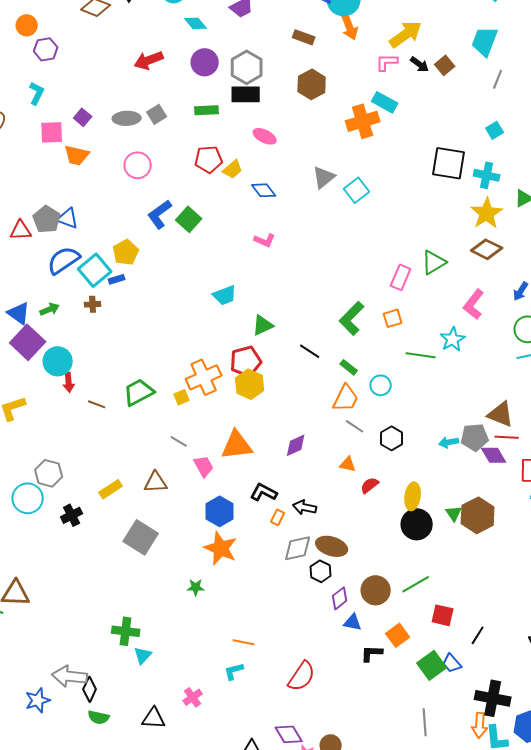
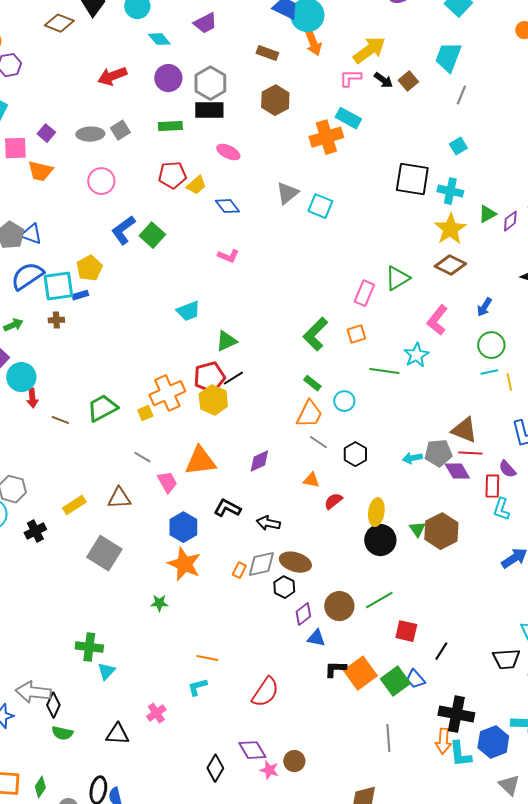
cyan square: (357, 190) -> (320, 206), turned -30
cyan square: (95, 270) -> (58, 286), turned 32
black line: (310, 351) -> (233, 378), moved, turned -65
orange rectangle: (278, 517) -> (239, 570), moved
orange square: (398, 635) -> (360, 673), moved, size x1.4

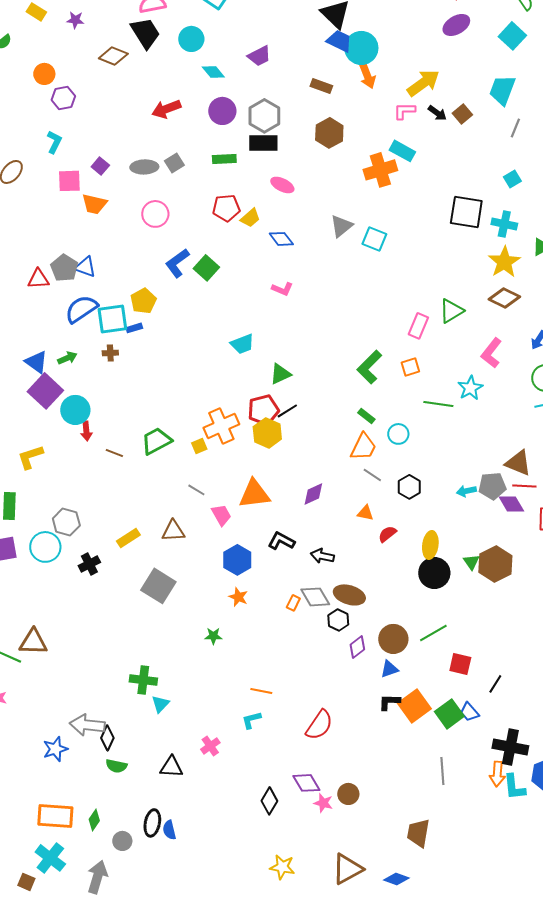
orange star: (184, 564) -> (238, 597), size x0.6
gray diamond: (261, 564) -> (315, 597), turned 72
blue triangle: (316, 638) -> (389, 669), moved, turned -30

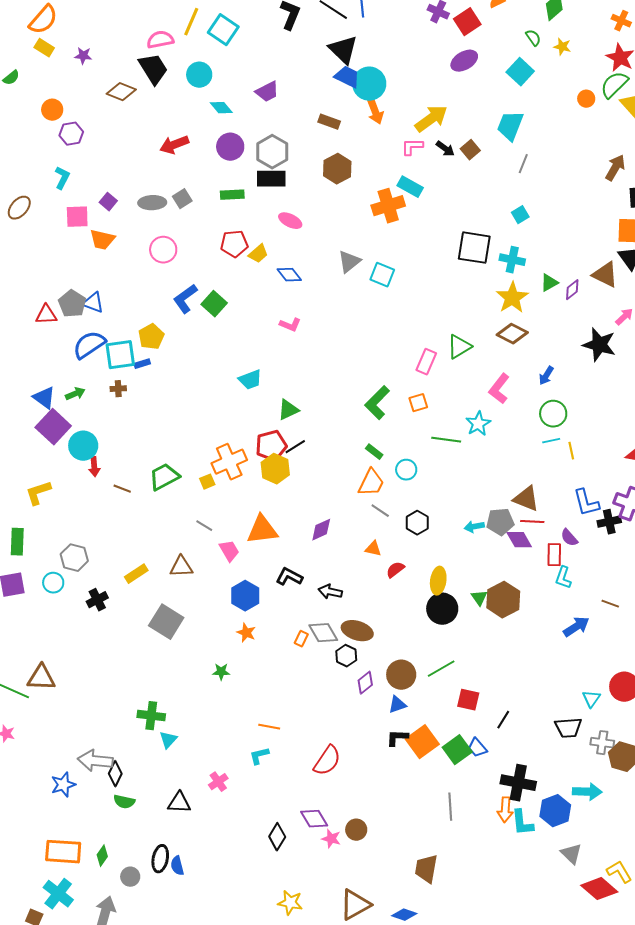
cyan circle: (45, 547) -> (53, 583), size x0.7

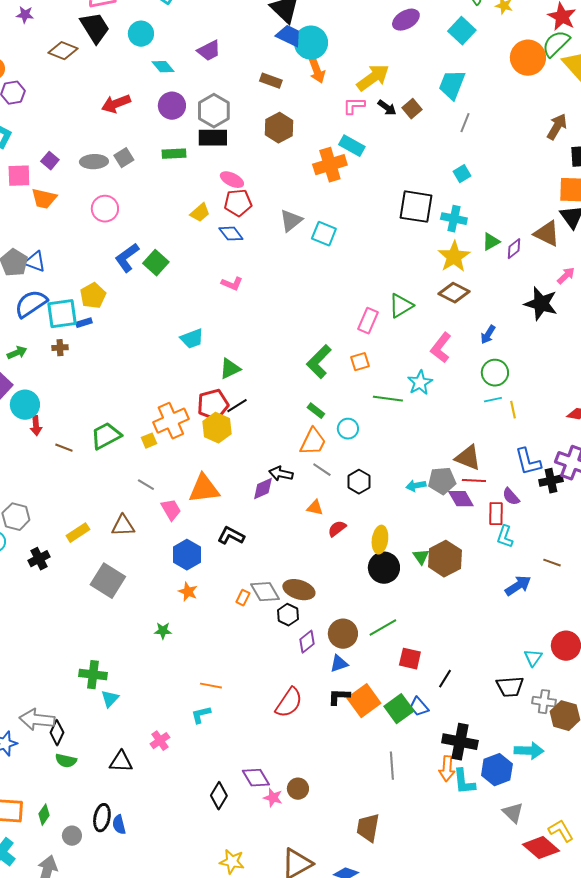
orange circle: (586, 99) -> (528, 58), size x2.0
red pentagon: (234, 244) -> (238, 203), moved
black arrow: (330, 592) -> (281, 474), moved
red semicircle: (327, 761) -> (289, 703), moved

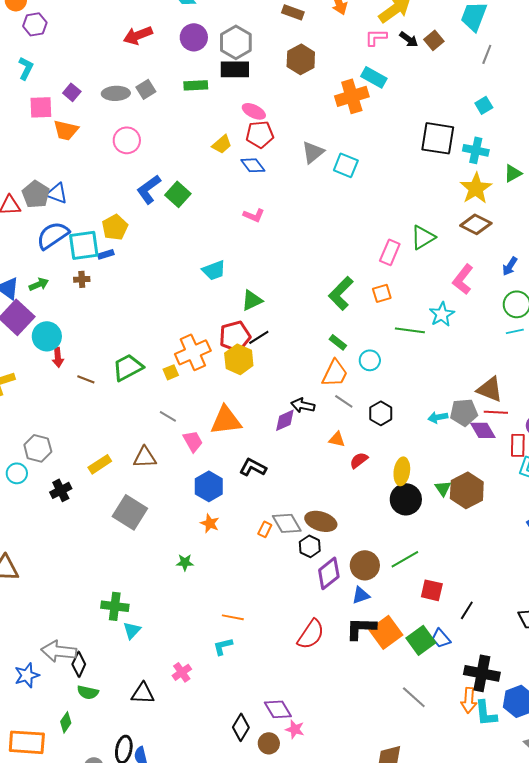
purple diamond: (307, 642) -> (329, 573), size x1.4
black L-shape: (339, 697) -> (361, 628), size x1.4
gray line: (392, 766) -> (414, 697), turned -44
brown circle: (298, 789) -> (269, 743), moved
green diamond: (44, 815) -> (66, 722), moved

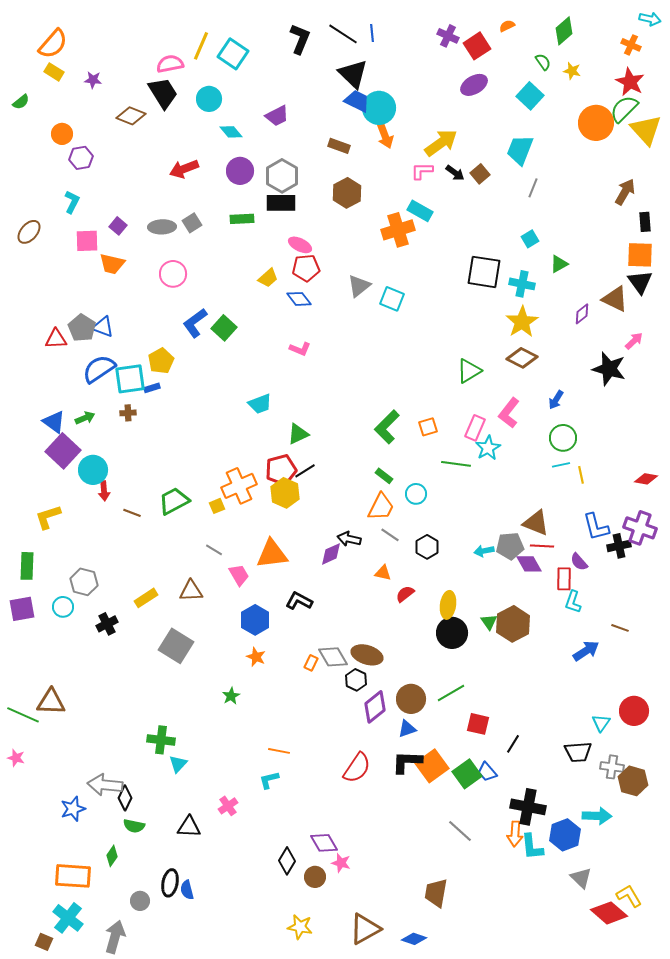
green triangle: (513, 173) -> (559, 264), moved
pink rectangle: (390, 252) -> (475, 428), moved
green star: (185, 562) -> (231, 696), turned -30

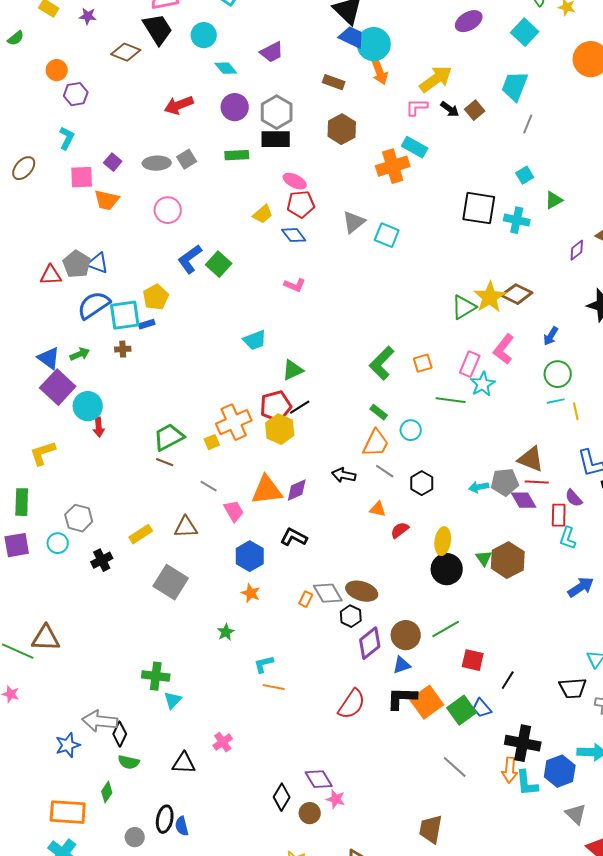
yellow star: (522, 322) -> (490, 297), moved
brown line: (132, 513) -> (165, 462), moved
purple diamond: (331, 554) -> (297, 490), moved
cyan L-shape: (269, 780) -> (264, 664), moved

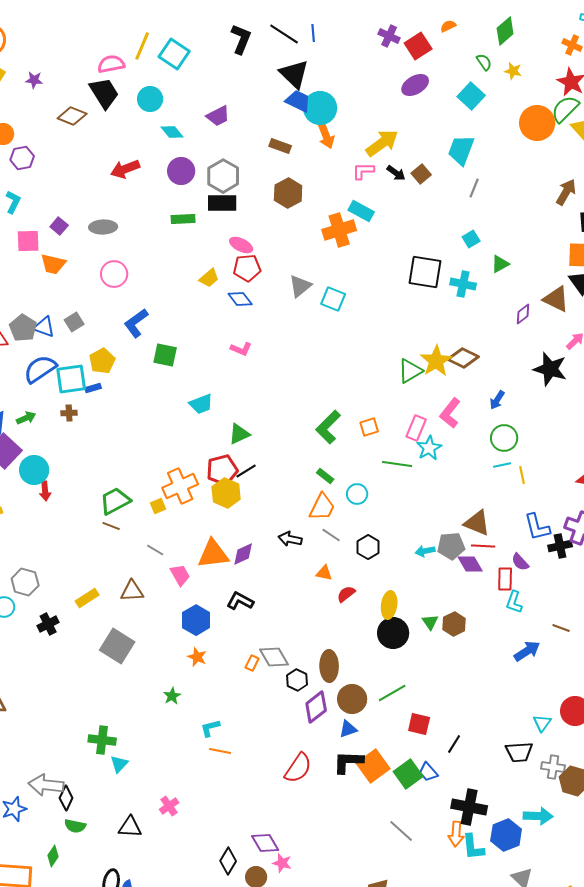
gray square: (187, 159) -> (74, 322), moved
green square: (219, 264) -> (165, 355), moved, turned -30
brown hexagon: (508, 560) -> (454, 624), size x0.7
brown ellipse: (362, 591) -> (329, 666), moved, turned 72

